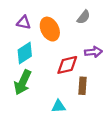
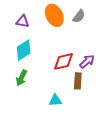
orange ellipse: (50, 29) -> (54, 15), moved
purple arrow: (93, 52) -> (87, 61), moved, turned -35
green arrow: (23, 82) -> (22, 78), size x0.7

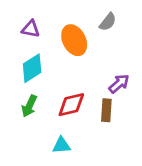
orange ellipse: (54, 15) -> (74, 40), moved
red diamond: (64, 61) -> (71, 105), moved
cyan triangle: (55, 100) -> (62, 145), moved

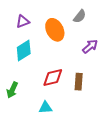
purple triangle: (31, 29) -> (23, 22), turned -32
purple arrow: (119, 84) -> (90, 46), moved
green arrow: (29, 106) -> (12, 90), moved

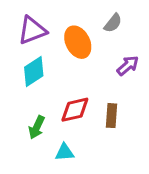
purple triangle: (23, 22) -> (32, 30), size x1.5
green arrow: (12, 90) -> (37, 127), moved

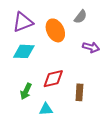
purple arrow: (128, 66) -> (91, 47), turned 56
cyan diamond: (34, 71) -> (24, 51), turned 35
brown rectangle: (112, 116) -> (79, 92), moved

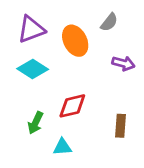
cyan diamond: (24, 51) -> (33, 69), turned 30
brown rectangle: (79, 92) -> (121, 126), moved

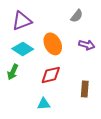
orange ellipse: (75, 41) -> (53, 44), moved
green arrow: (35, 123) -> (13, 72), moved

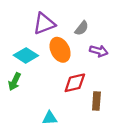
gray semicircle: (77, 16) -> (82, 28), moved
purple triangle: (22, 21) -> (44, 24), moved
red diamond: (51, 75) -> (75, 83), moved

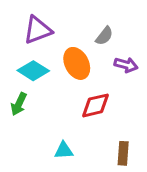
purple triangle: (44, 24) -> (38, 30), moved
brown rectangle: (96, 101) -> (123, 153), moved

